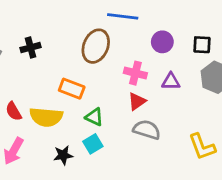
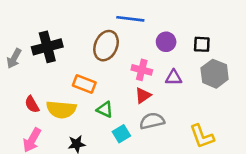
black cross: (31, 48) -> (47, 47), size x1.6
gray semicircle: (147, 130) -> (152, 121), turned -30
cyan square: (93, 144) -> (121, 134), moved

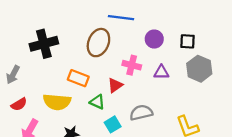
gray arrow: (14, 58) -> (13, 75), moved
red triangle: (143, 95) -> (115, 85), moved
red semicircle: (32, 104) -> (19, 104), moved, turned -91

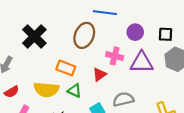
black cross: (44, 44) -> (34, 36), turned -30
purple triangle: (161, 72) -> (142, 62), size x1.6
green triangle: (97, 102) -> (74, 91), moved

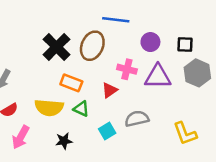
black cross: (34, 36) -> (56, 47), moved

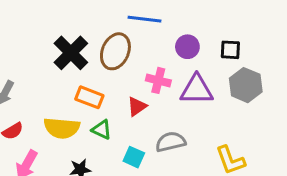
cyan square: (107, 131) -> (134, 157), turned -35

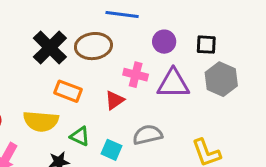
brown ellipse: (115, 51) -> (93, 46), turned 60
green triangle: (102, 130) -> (80, 136), moved

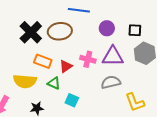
pink cross: (136, 75) -> (88, 59), moved
red triangle: (115, 100) -> (66, 66), moved
gray semicircle: (148, 135) -> (111, 82), moved
green triangle: (80, 136) -> (54, 83), moved

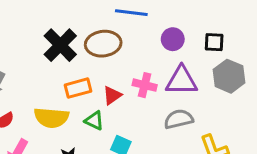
orange rectangle: (43, 61) -> (78, 88), turned -36

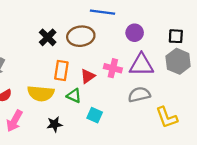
black square: (214, 42) -> (176, 36), moved
black cross: (60, 45) -> (48, 37), size x0.7
orange rectangle: (78, 88) -> (61, 70), turned -66

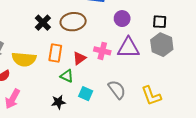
yellow semicircle: (41, 93) -> (24, 59), moved
gray semicircle: (139, 95) -> (117, 90), moved, turned 66
black star: (54, 124) -> (58, 102), moved

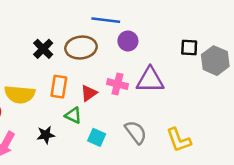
purple circle: (122, 19) -> (128, 41), moved
gray hexagon: (162, 45) -> (215, 61), moved
black star: (58, 102) -> (46, 135), moved

